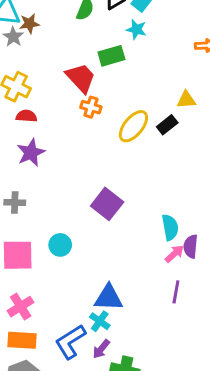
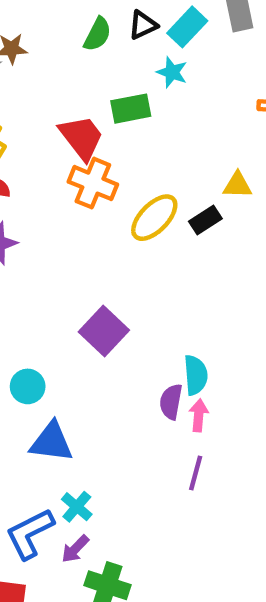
orange cross: (91, 107) -> (93, 183), size x1.5
purple semicircle: (191, 246) -> (171, 402), moved
pink arrow: (175, 254) -> (199, 415), turned -48
blue triangle: (109, 298) -> (51, 442), moved

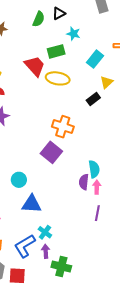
cyan rectangle: (187, 27) -> (95, 59), moved
orange cross: (93, 183) -> (63, 127), moved
yellow triangle: (237, 185) -> (107, 82), turned -40
yellow ellipse: (154, 218) -> (58, 78), moved, turned 60
purple arrow: (75, 549) -> (46, 251), turned 136

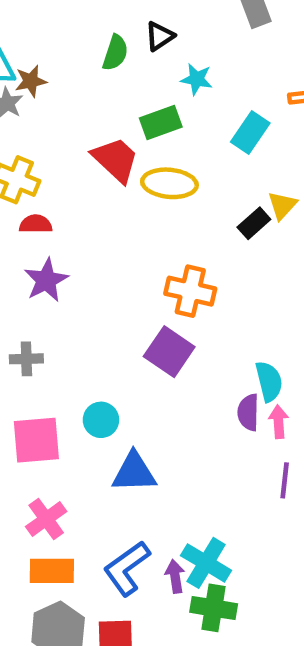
yellow triangle: (107, 82) -> (282, 205), moved
cyan cross: (45, 232) -> (206, 563), moved, size x1.5

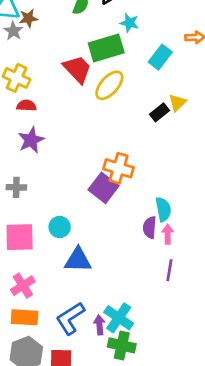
green rectangle: (161, 122) -> (106, 48), size x1.4
yellow ellipse: (169, 183) -> (109, 85), turned -56
orange cross: (190, 291) -> (119, 168), moved

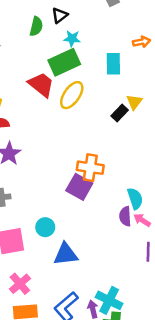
cyan star: (129, 23) -> (72, 39), moved
cyan rectangle: (160, 57) -> (113, 64), turned -30
pink arrow: (168, 234) -> (142, 220), turned -49

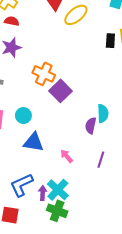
black rectangle: (120, 113) -> (110, 41), turned -56
orange cross: (90, 168) -> (44, 74), moved
pink arrow: (142, 220) -> (67, 156), moved

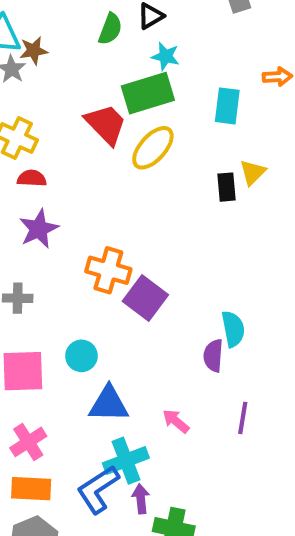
cyan cross: (58, 190) -> (126, 461), moved, turned 35

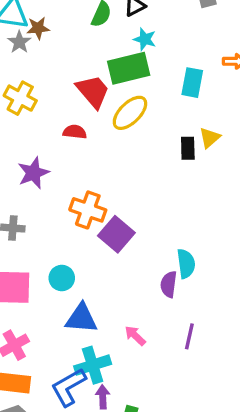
red semicircle: (32, 178) -> (75, 132), moved

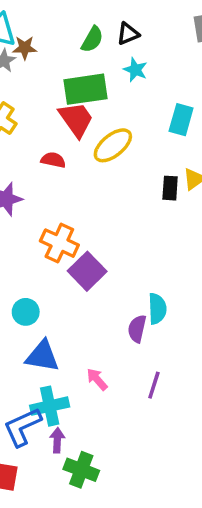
green rectangle: (129, 68) -> (86, 89), moved

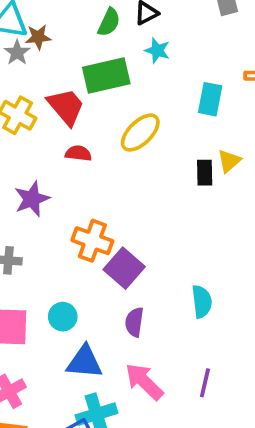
red trapezoid: (76, 119) -> (66, 107), moved
purple semicircle: (137, 329) -> (134, 322), moved
pink arrow: (97, 379) -> (144, 382), size x1.6

